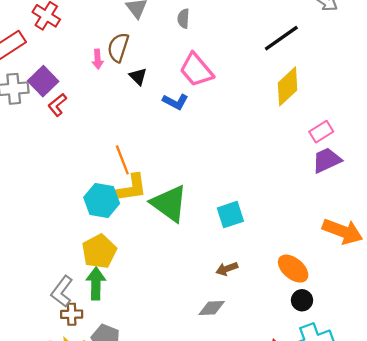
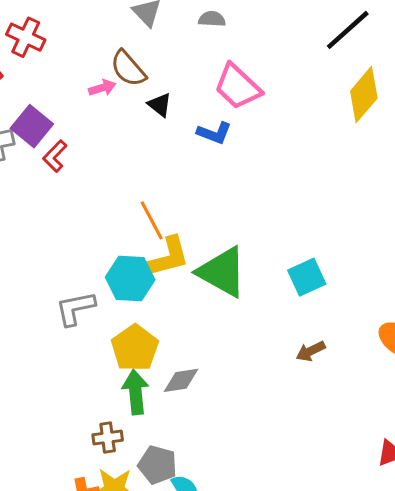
gray semicircle: (183, 18) -> (212, 19), turned 96
brown semicircle: (118, 47) -> (128, 69), turned -52
pink arrow: (98, 59) -> (102, 88), turned -96
gray L-shape: (62, 291) -> (75, 308), moved, turned 48
gray diamond: (212, 308) -> (181, 380), moved

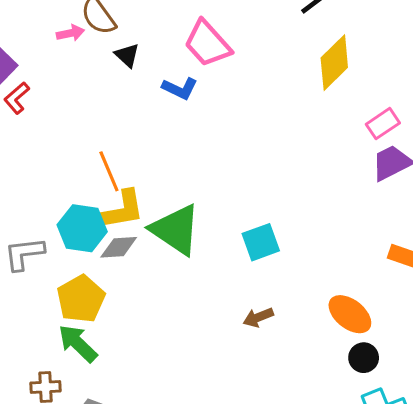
gray diamond: (181, 380) -> (119, 247), moved
green arrow: (136, 392) -> (78, 343), turned -45

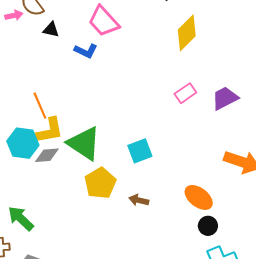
black triangle: (127, 55) -> (51, 30), turned -30
pink rectangle: (383, 124) -> (185, 93), moved
yellow pentagon: (81, 299) -> (100, 183), moved
brown arrow: (258, 317) -> (139, 200), turned 36

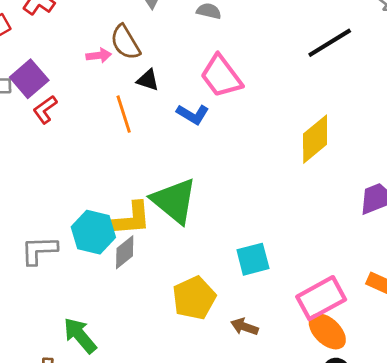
yellow diamond: (187, 33) -> (315, 139), moved
pink rectangle: (185, 93) -> (321, 298), moved, size x1.6
orange line: (40, 106) -> (124, 114), moved
green triangle: (84, 143) -> (174, 201), moved
gray diamond: (47, 155) -> (125, 252), turned -40

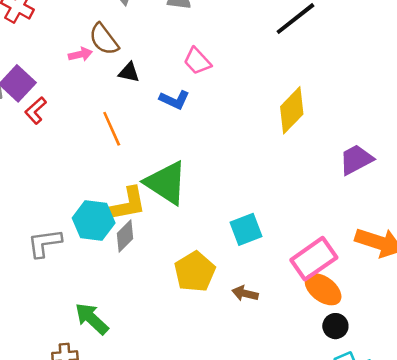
pink trapezoid: (221, 76) -> (197, 61), size x0.7
orange line: (124, 114) -> (112, 129), moved

